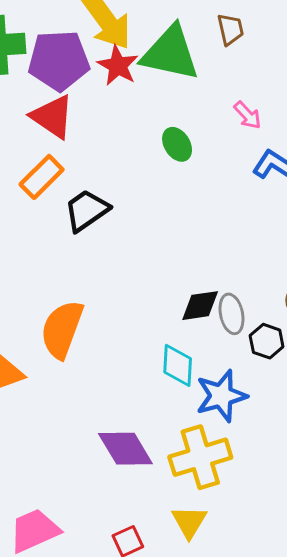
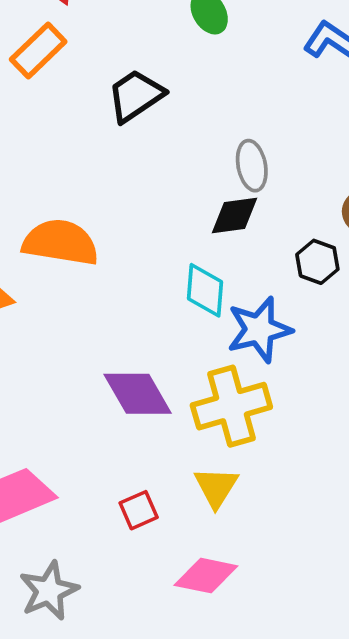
black trapezoid: (87, 210) -> (136, 96), moved
gray ellipse: (232, 314) -> (252, 166), moved
orange semicircle: (62, 329) -> (60, 242), turned 78

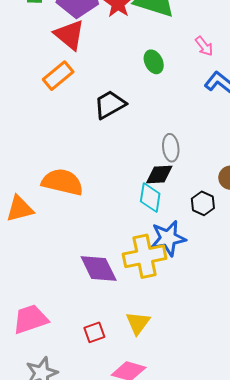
cyan diamond: (205, 290) -> (150, 198), moved
yellow cross: (231, 406) -> (145, 256), moved

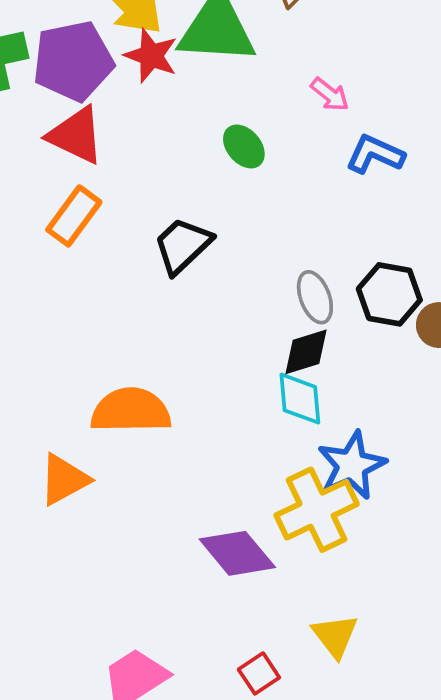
black hexagon: (203, 203) -> (389, 294), moved, size x1.4

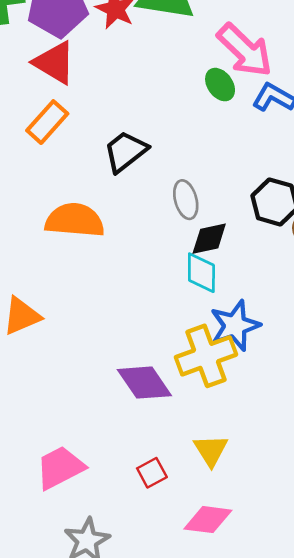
pink arrow: (330, 94) -> (245, 50), size x2.0
green ellipse: (244, 146) -> (220, 85), moved
gray ellipse: (315, 297) -> (186, 200), moved
orange semicircle: (131, 410) -> (75, 220), moved

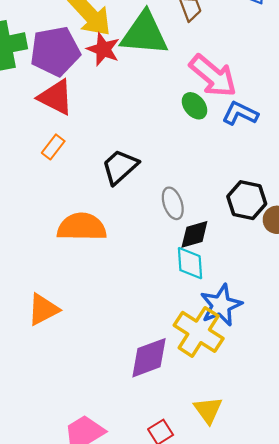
orange rectangle: (47, 122) -> (53, 147), size x0.7
yellow cross: (206, 356) -> (199, 332), turned -33
purple diamond: (144, 383) -> (149, 358), turned -72

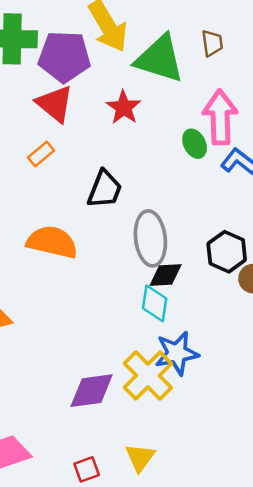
red star: (103, 49) -> (124, 107), moved
pink arrow: (213, 76) -> (220, 117), turned -144
black trapezoid: (120, 167) -> (105, 189), turned 141
gray ellipse: (173, 203) -> (150, 238), size x1.6

